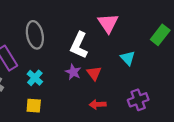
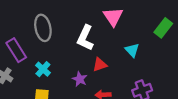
purple star: (73, 72) -> (80, 79), moved
red triangle: (94, 73) -> (100, 65), turned 48

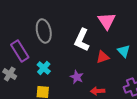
red triangle: (100, 65) -> (103, 57), moved

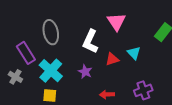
cyan cross: (44, 68) -> (51, 71), size x1.6
purple star: (77, 77) -> (85, 72), moved

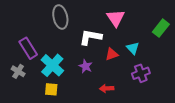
gray ellipse: (51, 32) -> (60, 17), moved
white L-shape: (90, 41) -> (91, 37), turned 75
purple cross: (143, 90) -> (141, 73), moved

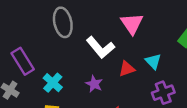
white L-shape: (91, 37) -> (100, 47), turned -140
cyan cross: (52, 65) -> (53, 83), size x0.7

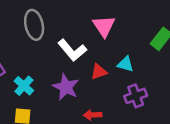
cyan triangle: (153, 61) -> (125, 64), turned -30
purple star: (94, 84) -> (66, 87), size x1.5

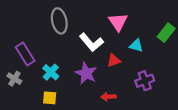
cyan triangle: (125, 64) -> (136, 45), moved

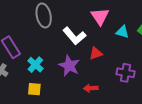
cyan triangle: (136, 45) -> (122, 32), moved
purple cross: (145, 81) -> (126, 73), turned 30

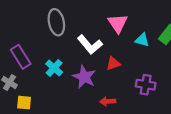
cyan cross: (35, 65) -> (54, 68), moved
yellow square: (34, 89) -> (24, 103), moved

